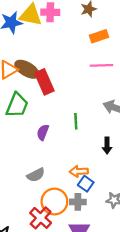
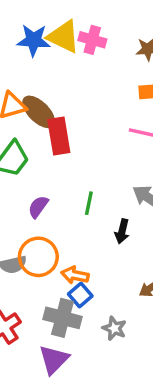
black arrow: (107, 146) -> (122, 231), moved
orange circle: (54, 202) -> (38, 257), moved
gray cross: (78, 202) -> (63, 318), size x1.5

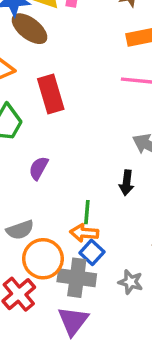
brown ellipse: (39, 112) -> (29, 29), moved
green line: (89, 203) -> (87, 212), moved
orange circle: (38, 257) -> (43, 259), moved

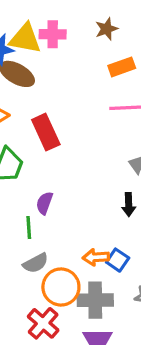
green line: (87, 212) -> (29, 228), moved
blue square: (92, 252) -> (118, 260), moved

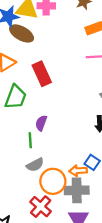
orange arrow: (96, 257) -> (78, 171), moved

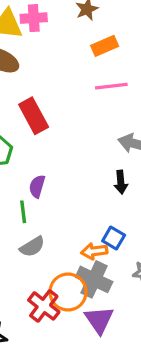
orange circle: (53, 181) -> (68, 292), moved
gray cross: (77, 190) -> (94, 279), turned 30

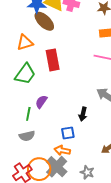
black arrow: (121, 182) -> (83, 114), moved
blue square: (114, 238) -> (68, 133), moved, turned 32

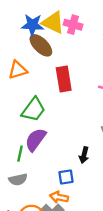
red rectangle: (53, 60) -> (64, 79), moved
green trapezoid: (25, 74) -> (33, 110), moved
purple semicircle: (41, 102) -> (35, 140), size x1.5

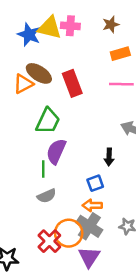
blue star: (32, 25) -> (29, 35), turned 30
brown ellipse: (41, 45) -> (39, 73), moved

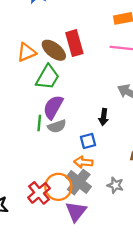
brown ellipse: (39, 73) -> (54, 50), moved
orange triangle: (23, 84) -> (26, 52), moved
gray semicircle: (47, 196) -> (57, 126), moved

